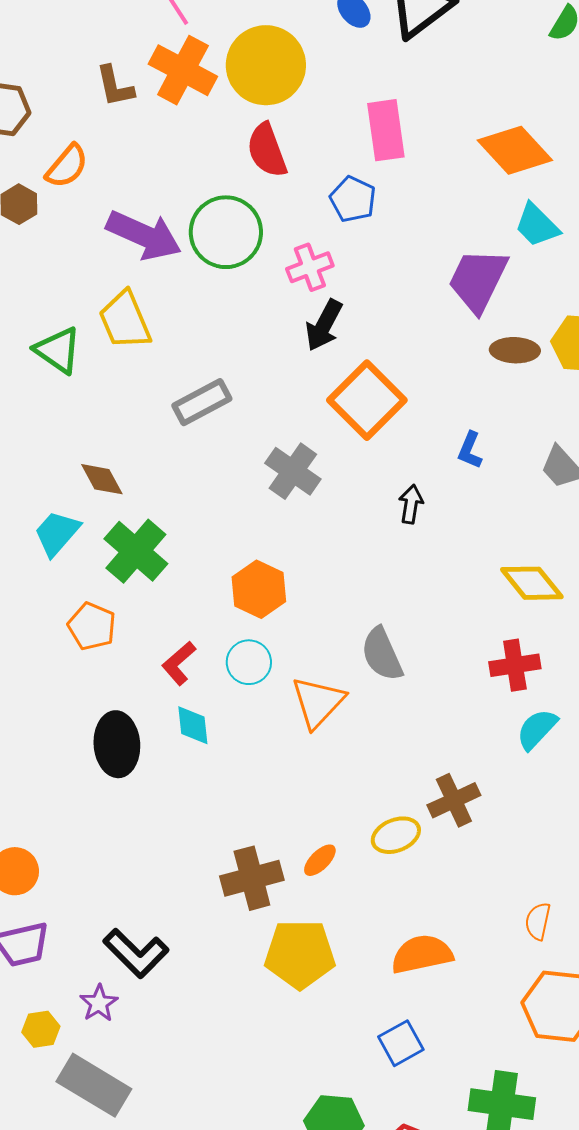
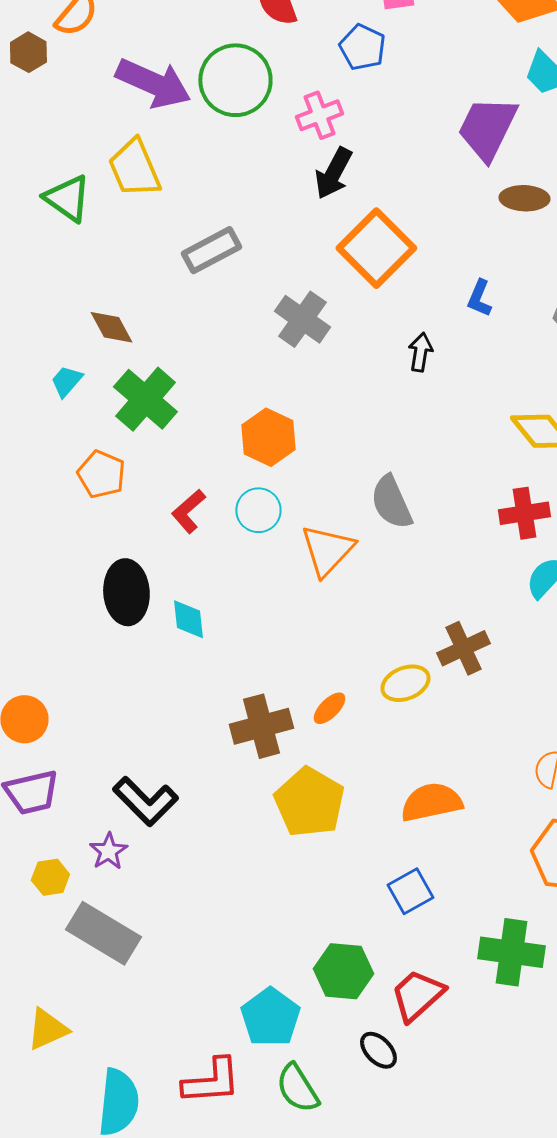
cyan trapezoid: (57, 533) -> (66, 381), size x0.7
cyan diamond: (193, 725) -> (188, 619), moved
yellow pentagon: (300, 954) -> (309, 802), turned 30

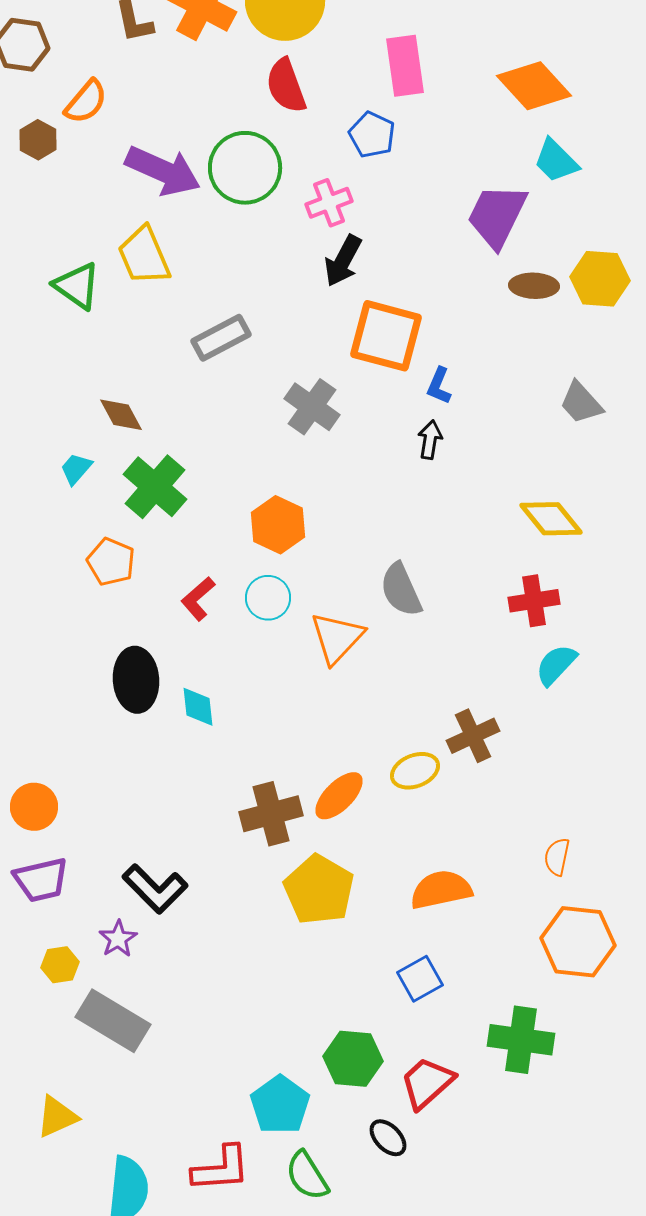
orange square: (376, 248) -> (386, 336), turned -30
blue L-shape: (479, 298) -> (439, 386), moved
orange ellipse: (329, 708) -> (339, 796), size x1.5

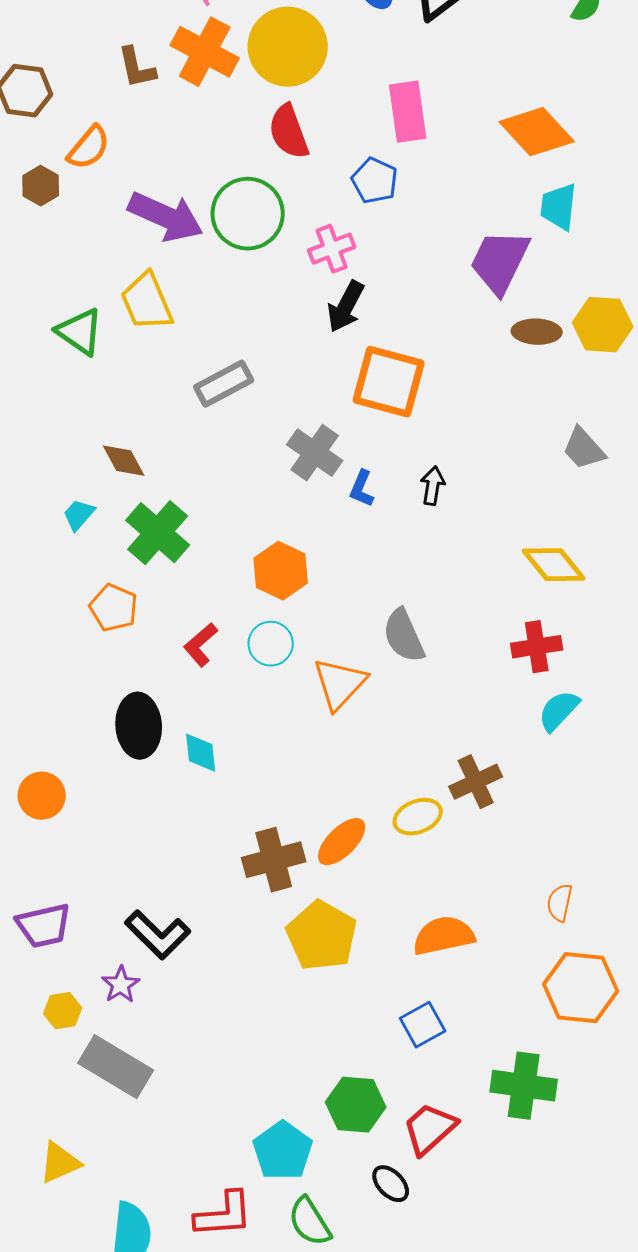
cyan trapezoid: (556, 161) -> (559, 207), turned 51
blue L-shape: (439, 386) -> (362, 489), moved
orange circle: (34, 807) -> (42, 796), moved

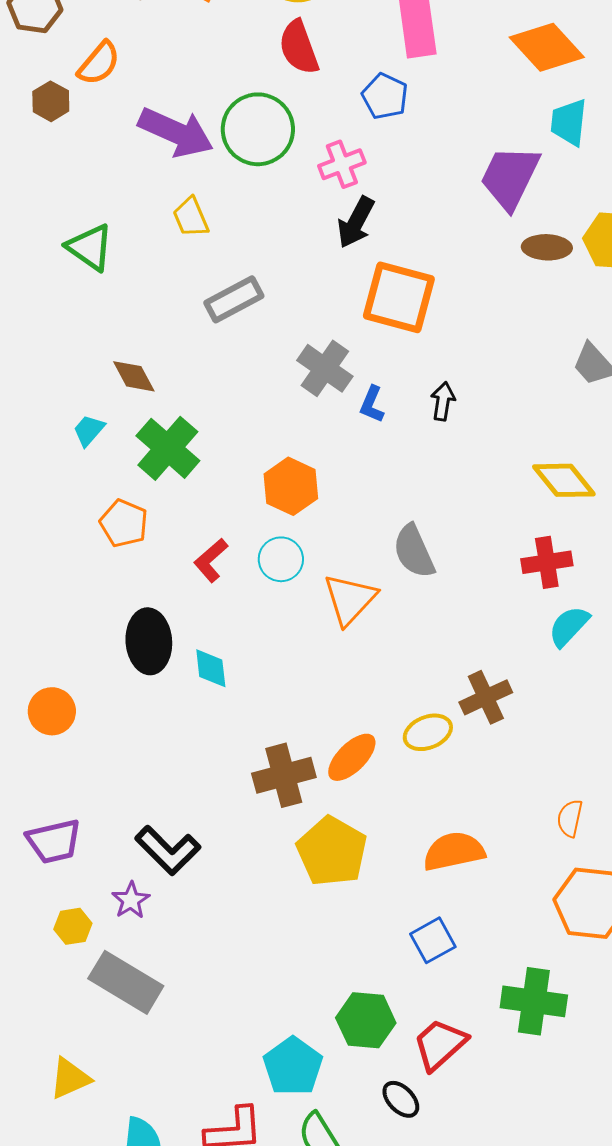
yellow trapezoid: (147, 302) -> (191, 217), moved, size x0.7

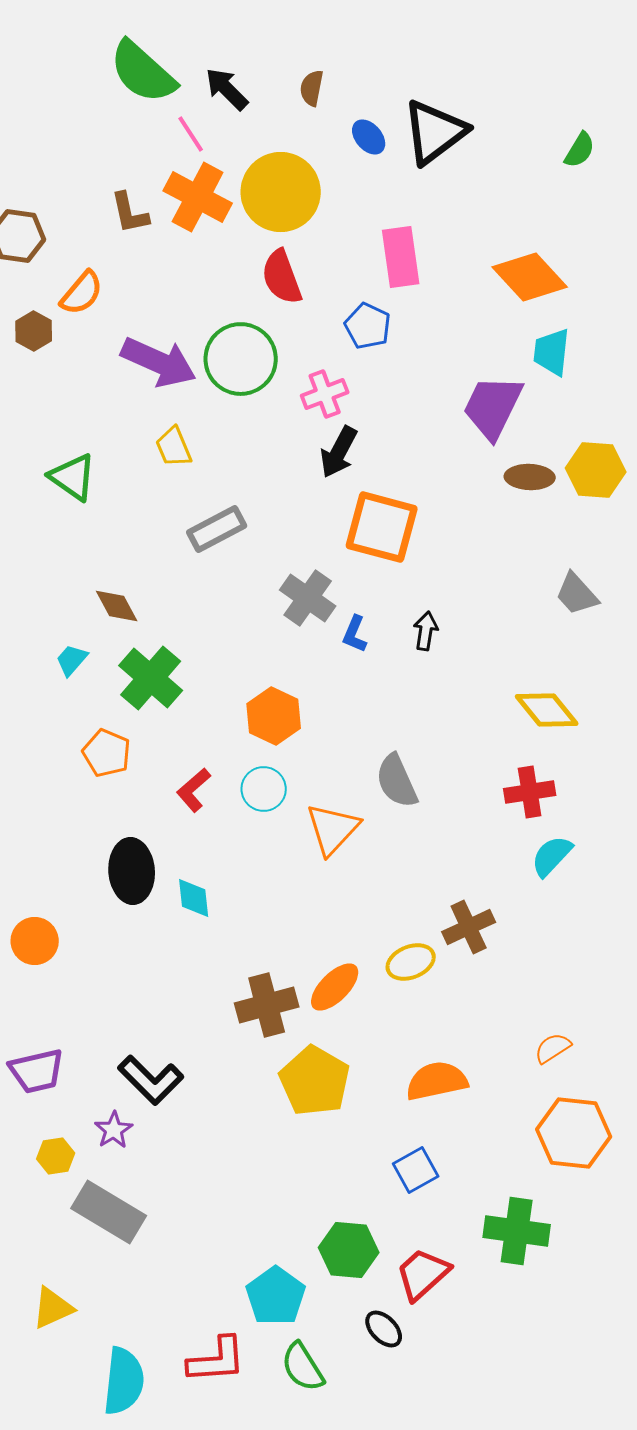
orange semicircle: (570, 818) -> (553, 1048), turned 45

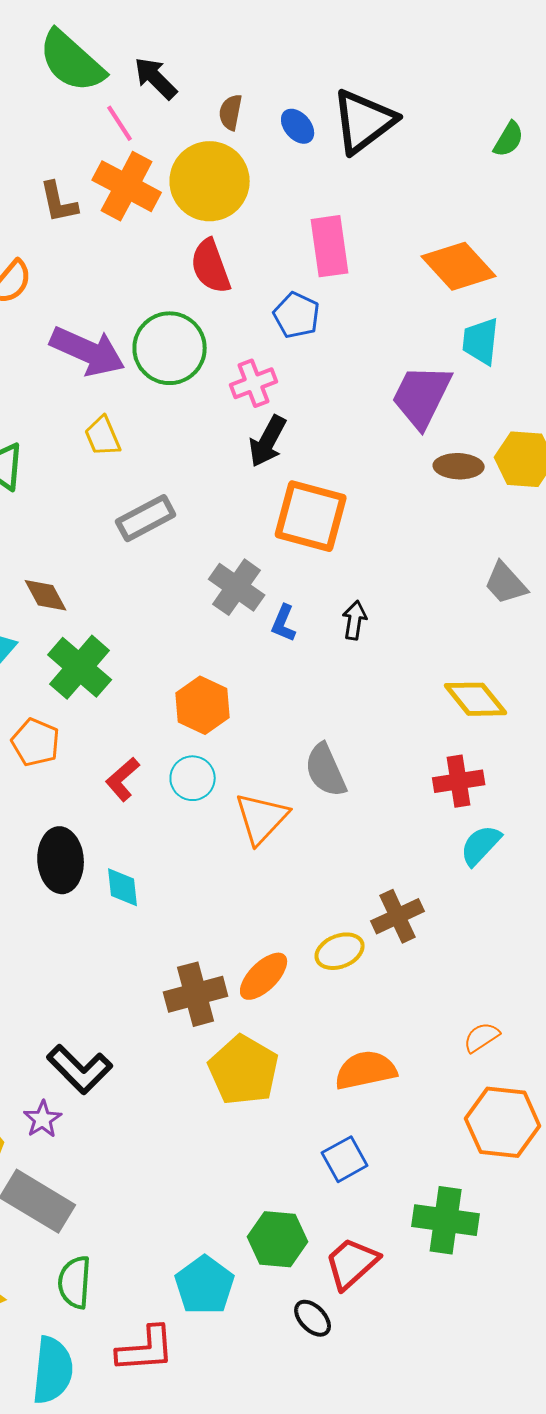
brown semicircle: (312, 88) -> (231, 112), moved
green semicircle: (303, 1367) -> (75, 1282), moved, turned 36

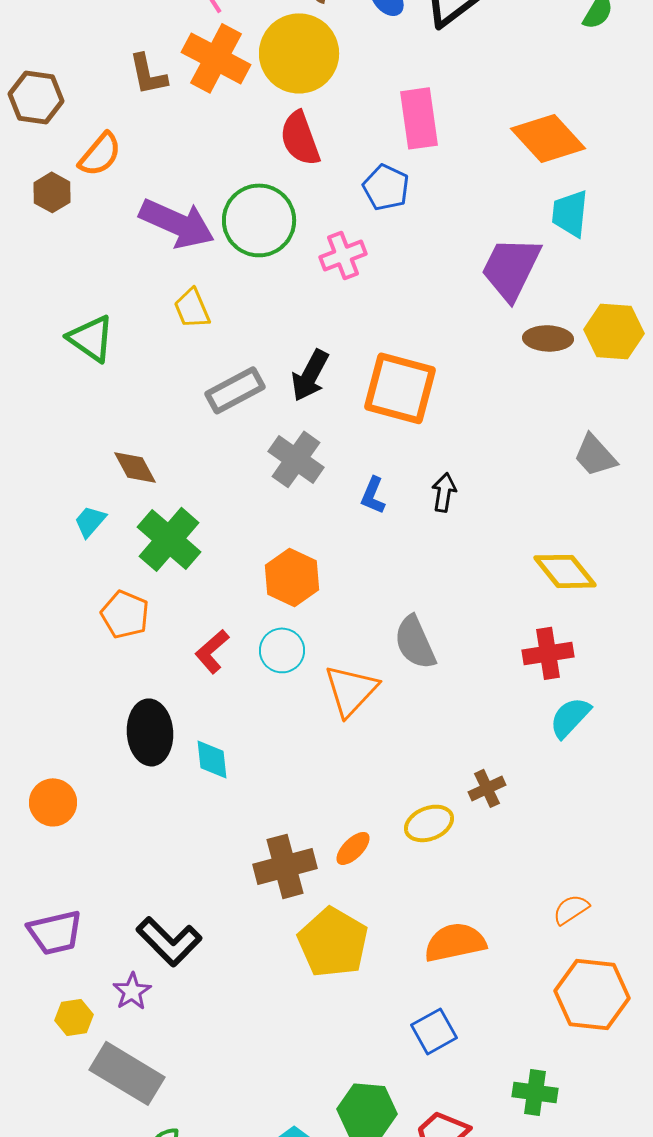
black arrow: (268, 441) -> (310, 375), moved
gray cross: (237, 587) -> (296, 459), moved
brown cross: (398, 916) -> (487, 788), size x0.7
orange ellipse: (264, 976) -> (353, 848), size x0.7
green cross: (446, 1220) -> (535, 1092), size x0.7

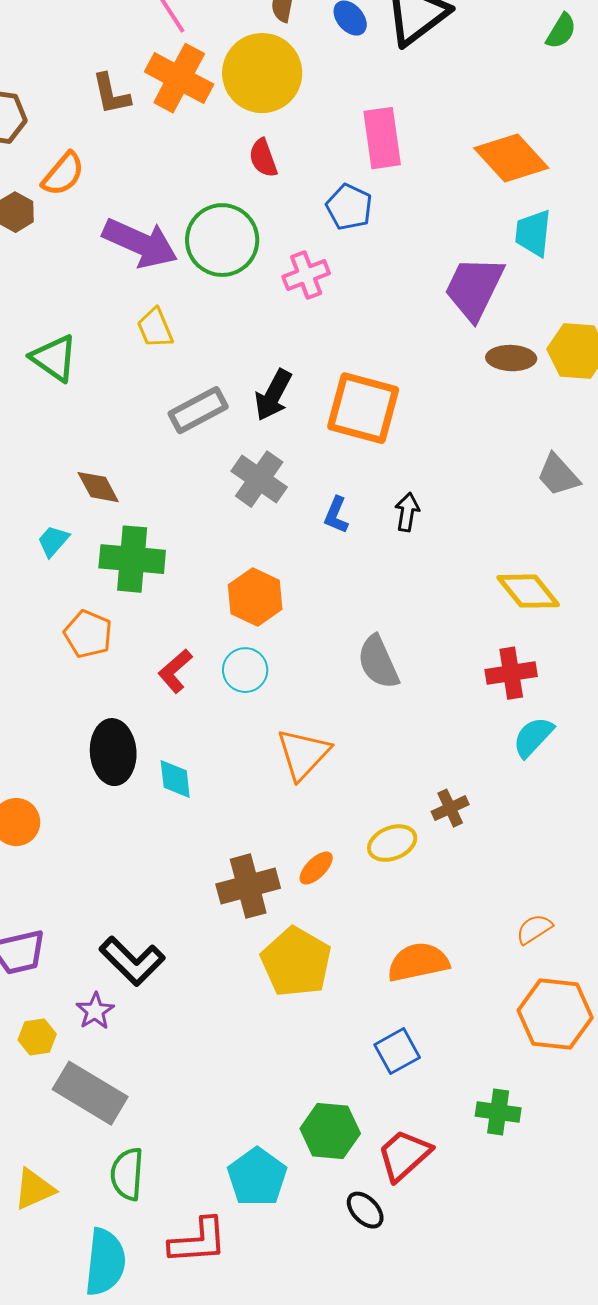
red semicircle: (300, 138) -> (263, 158), size x0.7
green cross: (169, 539) -> (132, 559), turned -36
orange triangle: (351, 690) -> (303, 754), moved

